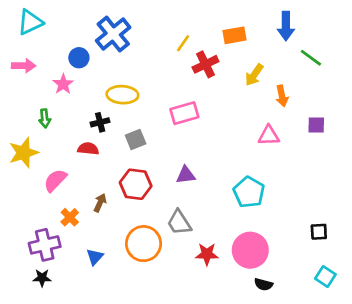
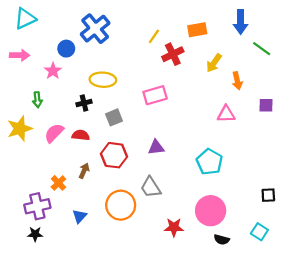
red semicircle: (88, 149) -> (81, 135), moved
pink semicircle: (55, 180) -> (54, 133), moved
red star: (207, 254) -> (174, 227), moved
cyan square: (325, 277) -> (259, 232), moved

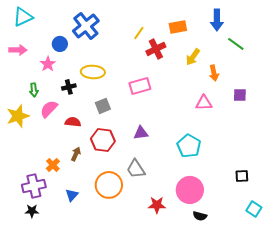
black cross: (84, 103) -> (69, 87), moved
pink semicircle: (54, 133) -> (49, 109), moved
cyan square: (259, 232) -> (254, 209), moved

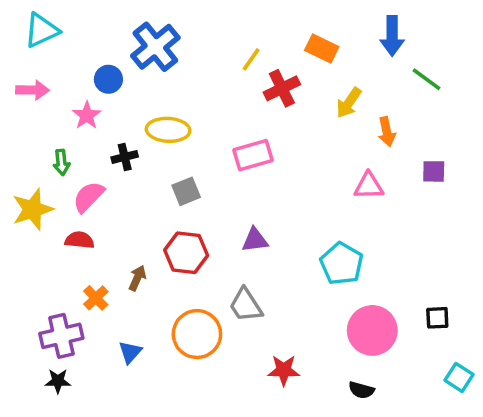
orange rectangle: (178, 27) -> (322, 49), turned 36
red semicircle: (73, 122) -> (80, 240), moved
pink circle: (190, 190) -> (372, 330), moved

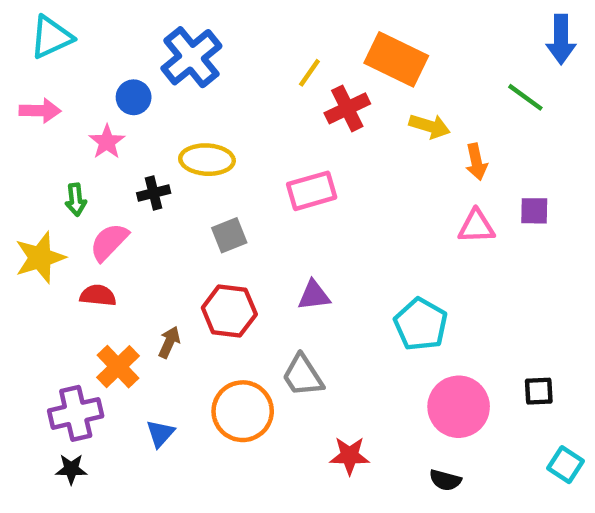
blue arrow: (392, 36) -> (561, 39), moved
orange rectangle: (322, 49) -> (396, 59), size x1.5
yellow arrow: (349, 103) -> (430, 126), turned -108
pink triangle: (369, 186) -> (476, 226), moved
orange cross: (96, 298) -> (118, 367), size x1.4

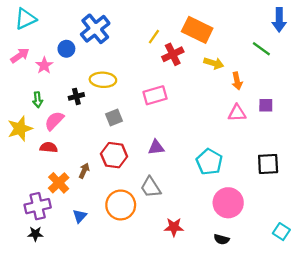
pink arrow: (40, 111) -> (20, 55), turned -36
pink star: (107, 142) -> (44, 65), moved
black square: (539, 391) -> (268, 164), moved, size x1.5

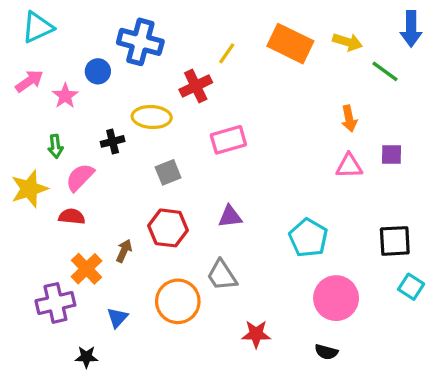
blue cross: (95, 29) -> (140, 42), turned -36
red cross: (173, 54) -> (196, 86), moved
yellow arrow: (214, 63) -> (347, 42), moved
cyan square: (281, 232) -> (411, 287), moved
black star: (35, 234) -> (86, 357), moved

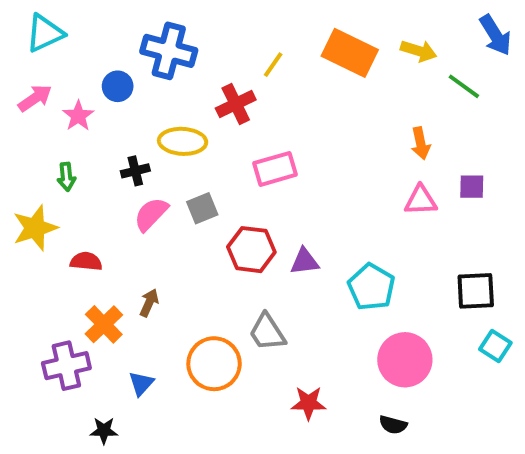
blue arrow: (411, 29) -> (495, 35), turned -32
pink semicircle: (80, 177) -> (151, 214), moved
purple triangle: (230, 217) -> (305, 261), moved
red hexagon: (168, 228) -> (251, 250), moved

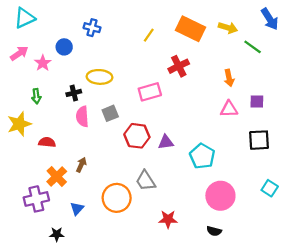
blue cross: (169, 51) -> (92, 28), size x0.6
red cross: (236, 104) -> (179, 66), moved
pink semicircle: (151, 214) -> (82, 117), turned -48
black square: (476, 291) -> (259, 140), moved

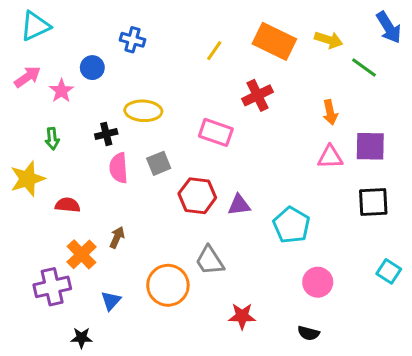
pink rectangle: (150, 92) -> (216, 132), turned 35
purple square: (257, 102) -> (370, 146), size x1.5
pink circle: (220, 196) -> (318, 282), size x0.7

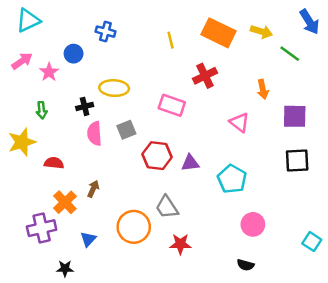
yellow line: (214, 51) -> (171, 40), turned -49
pink triangle: (330, 157) -> (239, 122), moved, turned 40
cyan square: (389, 271) -> (312, 242), moved
red star: (242, 316) -> (180, 244), moved

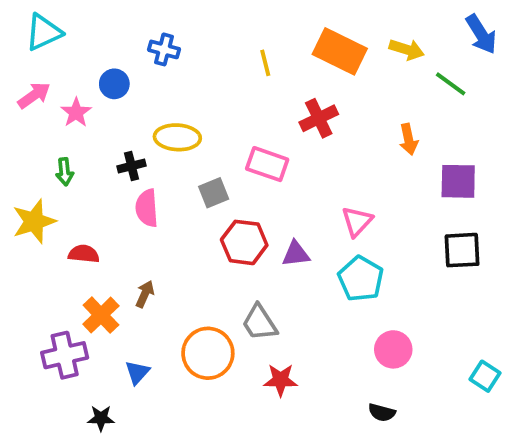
pink triangle: (239, 122) -> (357, 221), moved, turned 35
gray square: (126, 130) -> (214, 193), moved

